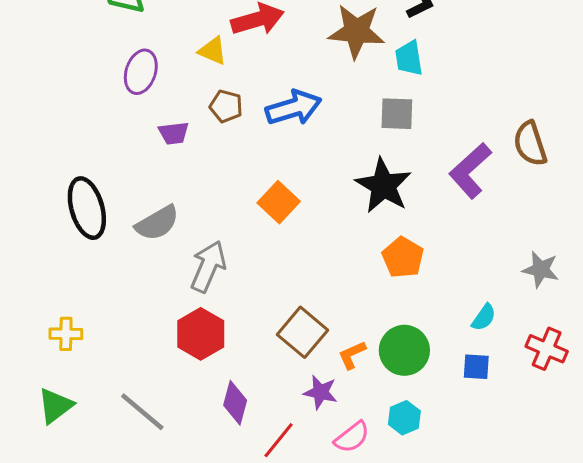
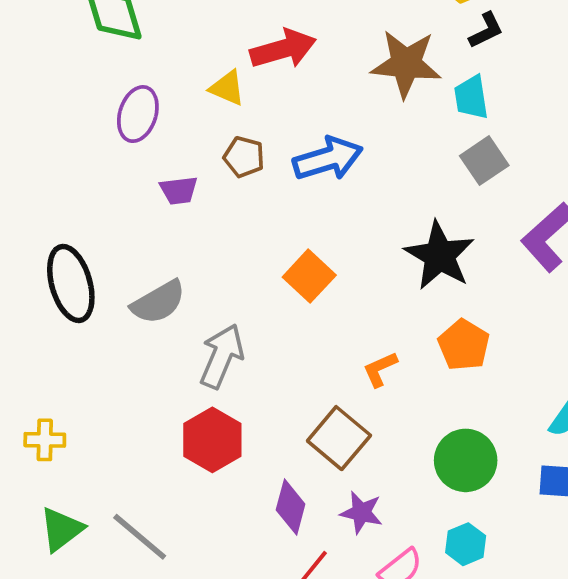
gray square: (397, 114) -> (484, 161), moved, turned -36
orange L-shape: (352, 355) -> (380, 369), moved
purple diamond: (235, 403) -> (291, 507), moved
green triangle: (55, 406) -> (62, 529), moved

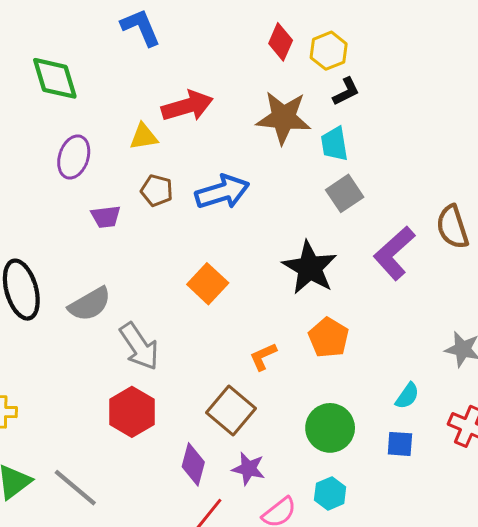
yellow triangle: (227, 88) -> (144, 137), turned -32
gray arrow: (222, 356) -> (139, 346), turned 123

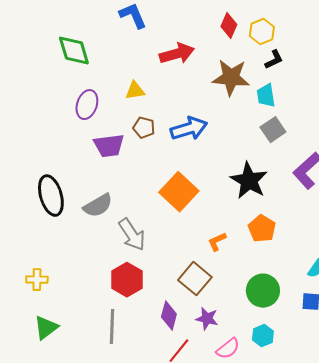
red arrow: (187, 106) -> (177, 54), moved
purple trapezoid: (106, 217) -> (109, 146), size x1.5
orange square: (208, 284) -> (179, 192), size x1.4
gray line: (75, 488) -> (112, 327), moved, turned 52

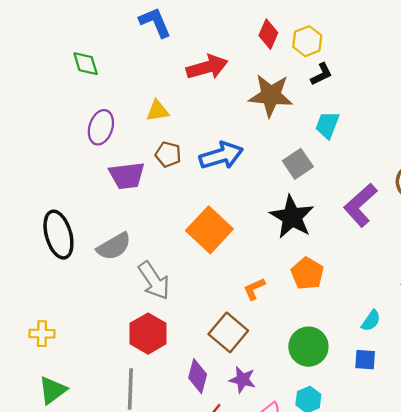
green diamond: (74, 51) -> (86, 64), size x0.7
cyan trapezoid: (266, 96) -> (327, 125), moved, turned 30
gray square: (273, 130) -> (298, 164), moved

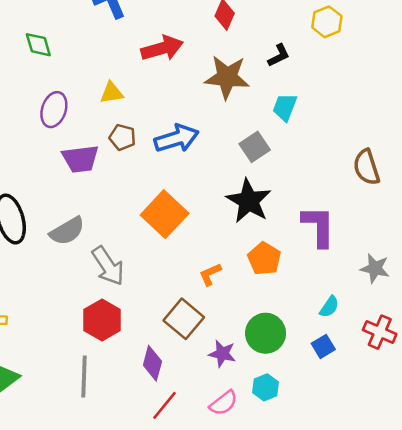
yellow hexagon: (307, 41) -> (327, 22), moved
purple L-shape: (360, 205) -> (318, 226), moved, turned 132
blue square: (365, 360) -> (323, 346), turned -35
purple star: (242, 380) -> (222, 354), moved

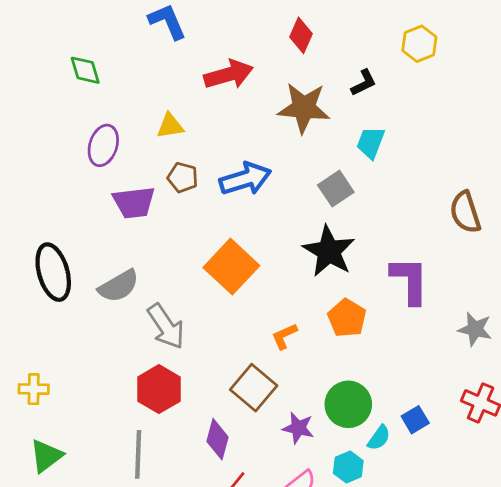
cyan semicircle: (329, 307) -> (379, 438), moved

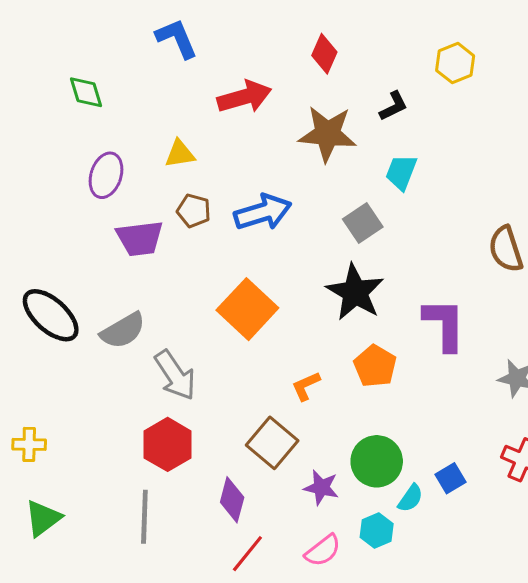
black ellipse: (53, 272) -> (51, 315), turned -32

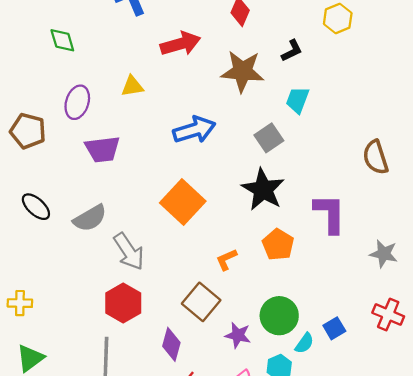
brown pentagon: (194, 211) -> (28, 131), moved, size x1.4
black ellipse: (51, 315) -> (36, 207), size x0.7

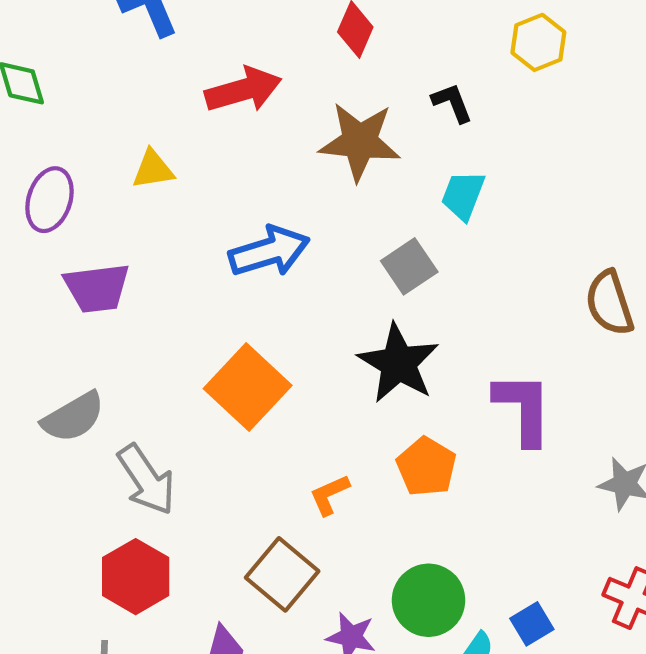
black L-shape: (292, 51) -> (452, 103), turned -85

